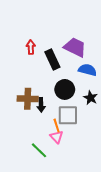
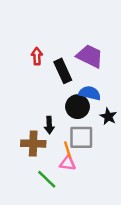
blue semicircle: (87, 70) -> (90, 93), moved
brown cross: (28, 99) -> (33, 144), moved
pink triangle: (57, 137) -> (68, 163), turned -40

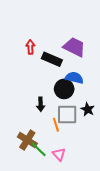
black rectangle: (63, 71) -> (52, 59), turned -42
black star: (108, 116) -> (88, 109), moved
brown cross: (33, 144) -> (27, 140), moved, turned 30
pink triangle: (68, 163) -> (59, 154), moved, turned 40

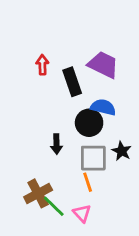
black rectangle: (52, 59) -> (72, 82), turned 48
orange line: (56, 125) -> (88, 182), moved
brown cross: (27, 140) -> (38, 193), turned 30

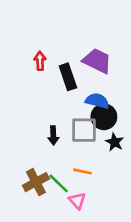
black circle: (89, 123) -> (104, 117), moved
gray square: (93, 158) -> (84, 130), moved
orange line: (88, 182) -> (83, 171), turned -60
green line: (54, 206) -> (59, 183), moved

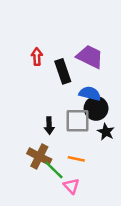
brown cross: (36, 182) -> (39, 156), moved, turned -35

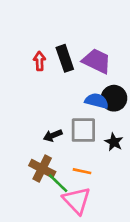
black rectangle: (63, 71) -> (65, 58), moved
black circle: (96, 108) -> (114, 98), moved
black arrow: (49, 126) -> (53, 135), turned 70
pink triangle: (71, 186) -> (77, 200), size x1.6

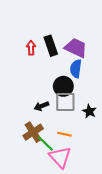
black circle: (114, 98) -> (63, 86), moved
blue semicircle: (97, 101) -> (76, 69), moved, turned -96
brown cross: (42, 169) -> (33, 132), turned 30

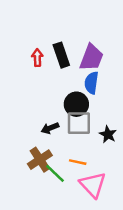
purple trapezoid: (76, 48) -> (91, 58), turned 85
pink triangle: (60, 157) -> (93, 185), moved

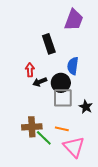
red arrow: (37, 58) -> (30, 70), moved
purple trapezoid: (91, 58) -> (74, 20), moved
black arrow: (50, 128) -> (40, 82), moved
brown cross: (40, 160) -> (32, 127), turned 30

